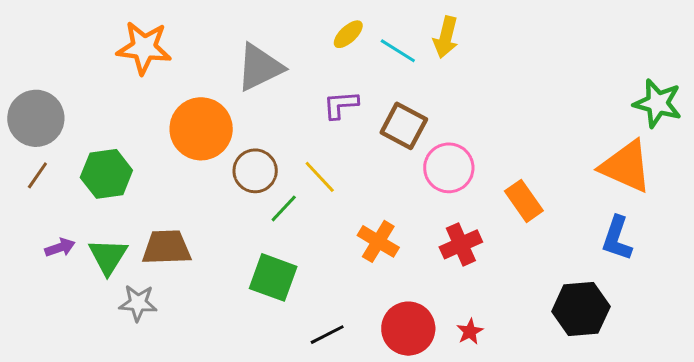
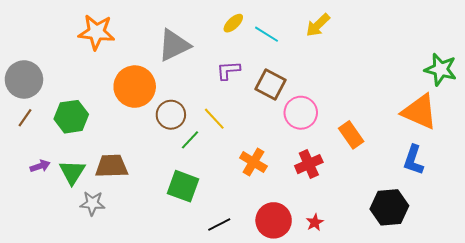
yellow arrow: (446, 37) -> (318, 25), moved, turned 32

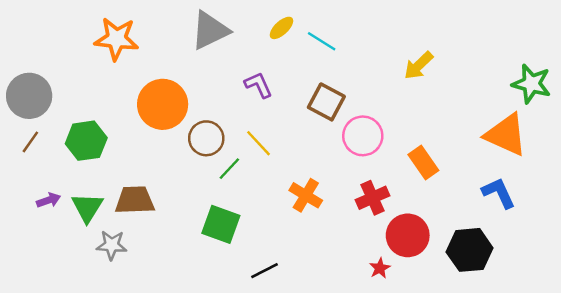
yellow arrow: (318, 25) -> (419, 66), moved
gray triangle: (174, 45) -> (210, 30), moved
purple L-shape: (228, 70) -> (258, 85), moved, turned 70
blue L-shape: (413, 160) -> (499, 193), turned 136
red circle: (274, 220) -> (408, 235), moved

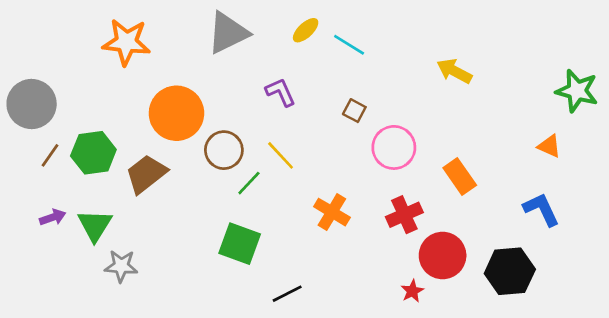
yellow arrow: (419, 66) -> (454, 71), turned 72
brown square: (326, 102) -> (354, 111), size x0.6
orange triangle: (506, 135) -> (549, 146), size x0.5
brown line: (30, 142) -> (50, 155), moved
brown trapezoid: (135, 200) -> (146, 174), moved, turned -36

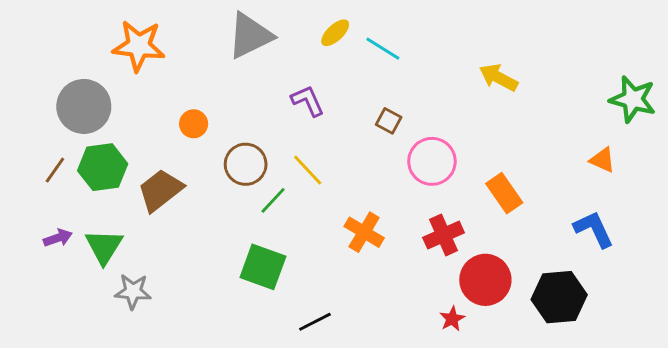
gray circle: (32, 104) -> (84, 106), moved
orange circle: (176, 113) -> (194, 124), size x0.5

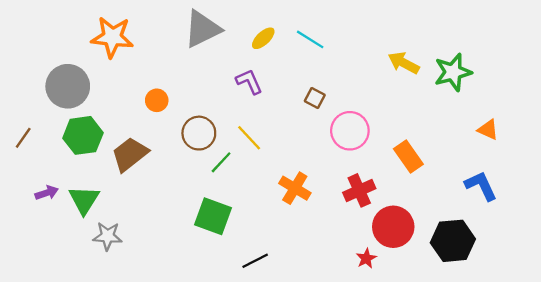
yellow ellipse: (335, 33) -> (263, 38), moved
green star: (633, 99) -> (453, 72), moved, turned -30
brown line: (55, 170) -> (23, 138), moved

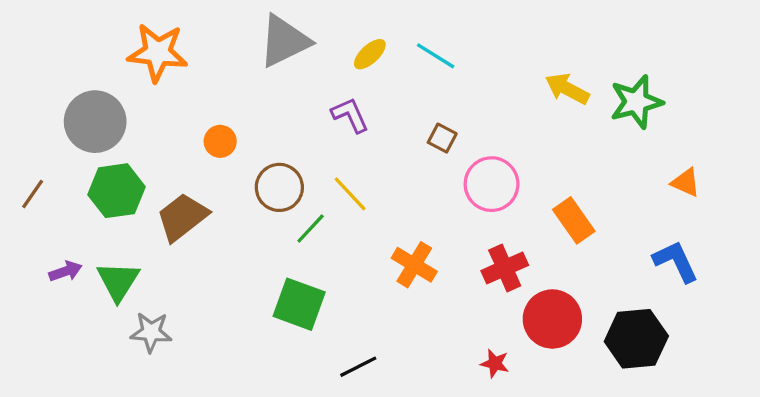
red star: (366, 258) -> (495, 363), moved, turned -30

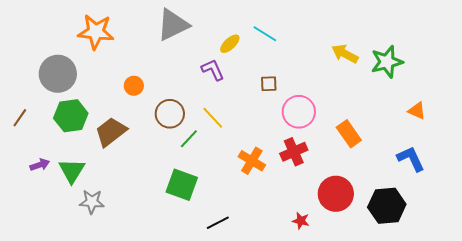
yellow ellipse: (370, 54) -> (230, 44), moved
brown square: (442, 138) -> (269, 84), turned -30
red cross: (505, 268) -> (294, 152), moved

